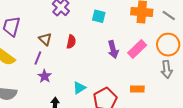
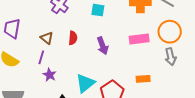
purple arrow: (113, 49) -> (103, 46), moved
pink rectangle: (137, 49) -> (139, 39), turned 42
cyan triangle: (79, 88) -> (85, 83), size x1.5

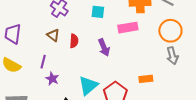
brown triangle: (47, 38) -> (53, 35), moved
pink rectangle: (139, 39) -> (128, 28), moved

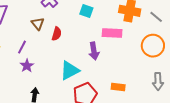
purple arrow: (104, 47) -> (94, 51), moved
gray arrow: (172, 56) -> (158, 81), moved
cyan triangle: (88, 86) -> (70, 70), moved

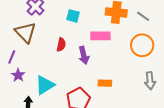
brown triangle: (38, 24) -> (26, 32), size x1.6
red semicircle: (57, 34) -> (61, 45), moved
cyan triangle: (70, 70) -> (45, 85), moved
orange rectangle: (118, 87) -> (105, 83), moved

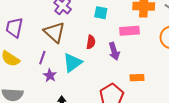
cyan triangle: (45, 85) -> (72, 63), moved

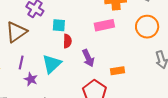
cyan square: (101, 13) -> (59, 25), moved
brown triangle: (54, 32) -> (16, 32), moved, turned 50
purple arrow: (114, 51) -> (88, 58), moved

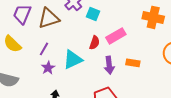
cyan square: (59, 25) -> (93, 14), moved
pink rectangle: (104, 25) -> (116, 36), moved, turned -36
orange rectangle: (118, 71) -> (133, 63), moved

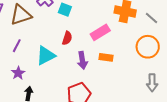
pink rectangle: (116, 36) -> (100, 32), moved
purple star: (48, 68) -> (18, 73), moved

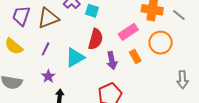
red semicircle: (67, 38) -> (96, 39), size x1.5
orange circle: (148, 47) -> (161, 43), moved
orange rectangle: (106, 57) -> (135, 57), turned 56

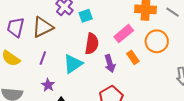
cyan square: (92, 11) -> (86, 16), turned -32

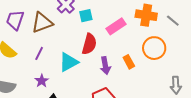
pink rectangle: (124, 34) -> (116, 26), moved

